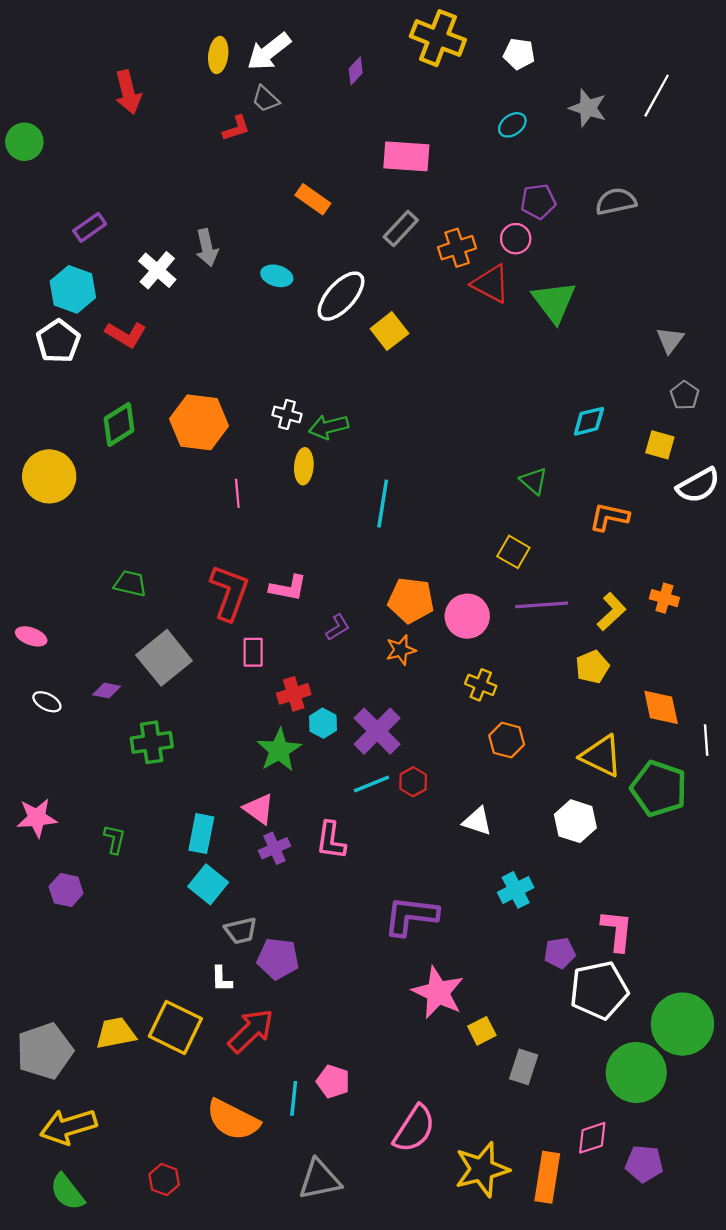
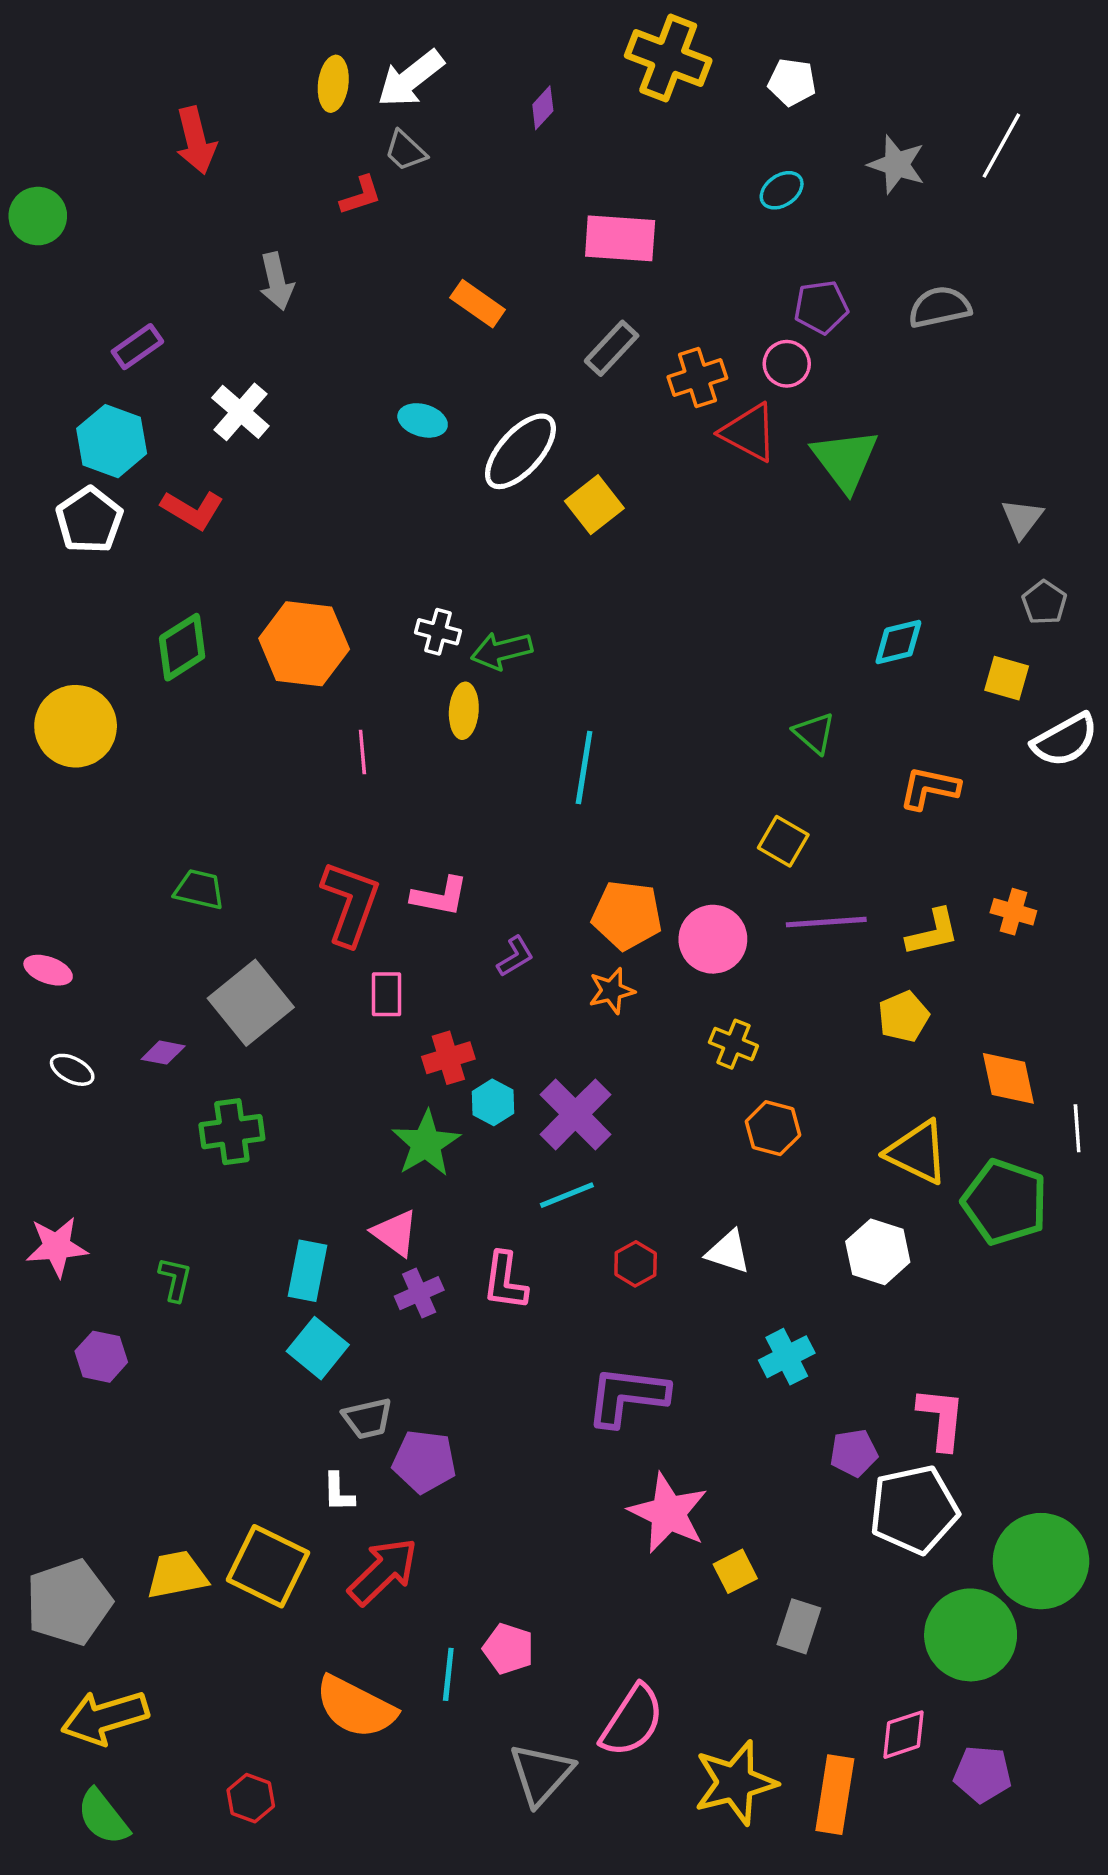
gray arrow: (207, 248) -> (277, 281), moved
yellow L-shape: (611, 612) -> (933, 932), turned 30
red hexagon: (413, 782) -> (636, 1264), moved
gray triangle: (320, 1180) -> (541, 1774), moved, turned -36

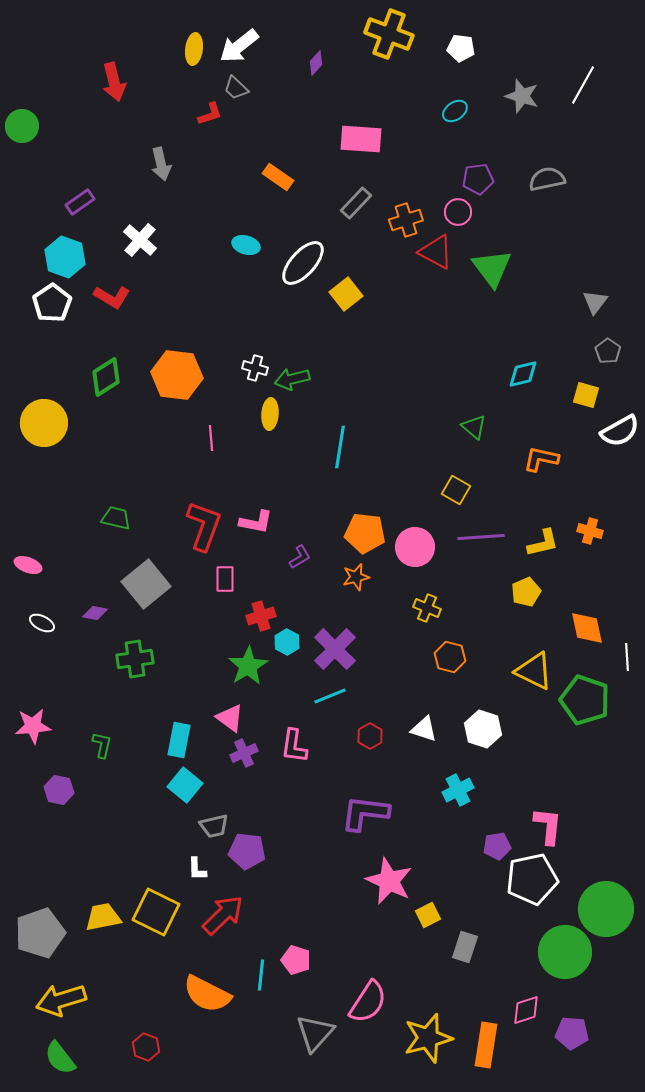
white hexagon: (878, 1252) -> (483, 729), moved

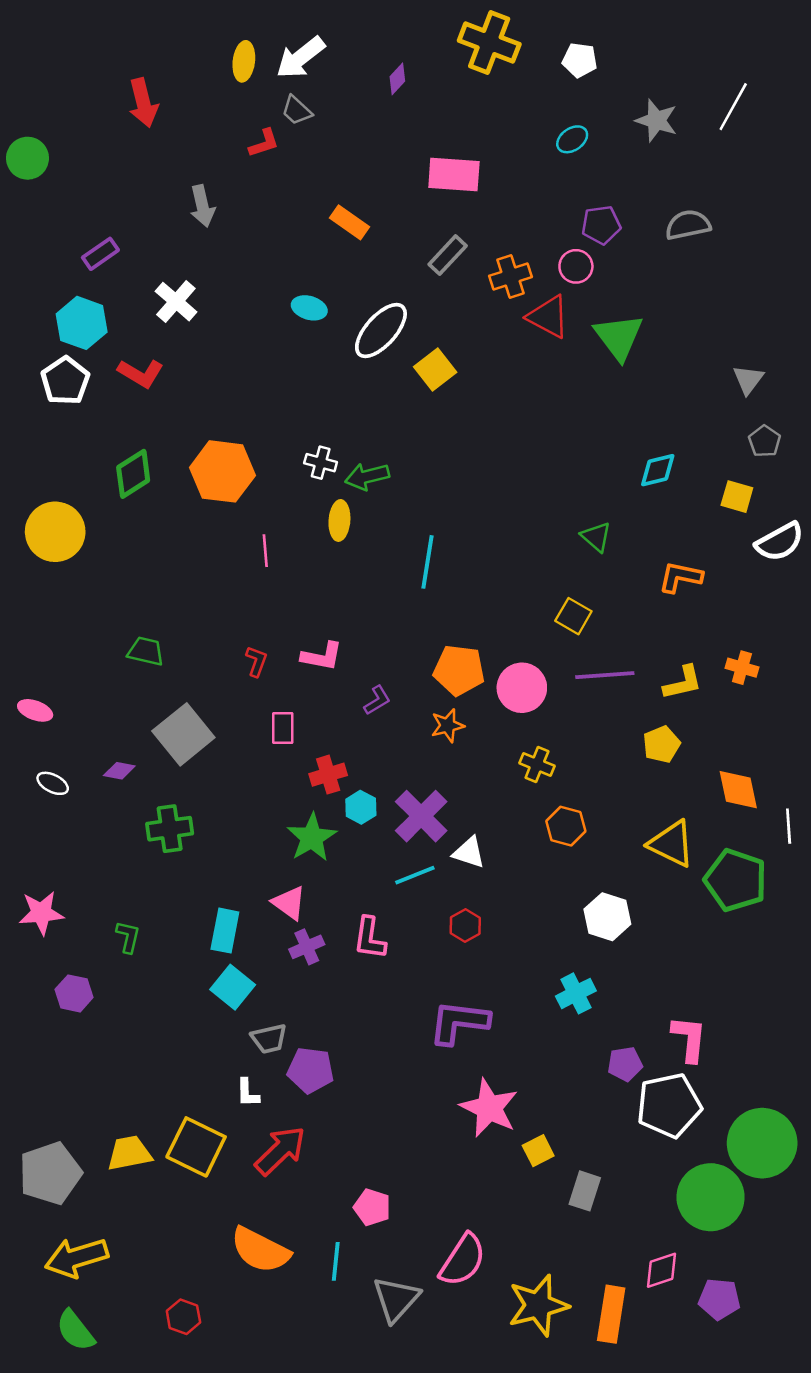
red L-shape: (204, 526) -> (256, 661), size x0.5
white triangle: (424, 729) -> (469, 853), moved
cyan line: (261, 975) -> (336, 1261), moved

